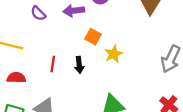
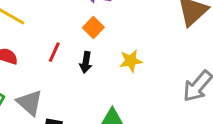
orange square: (93, 37) -> (93, 28), moved

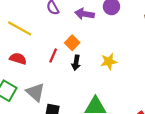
orange square: (93, 28) -> (72, 43), moved

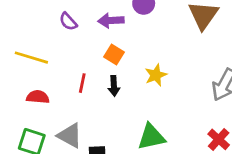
orange square: (72, 43) -> (114, 55), moved

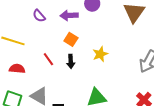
red line: (82, 83) -> (48, 59), turned -48

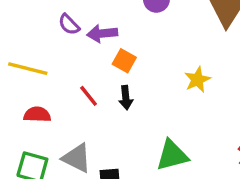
purple arrow: (69, 15) -> (102, 33), moved
yellow star: (100, 54) -> (197, 80), moved

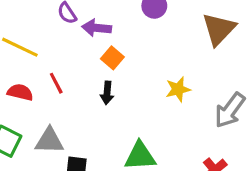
red line: (89, 96) -> (56, 83), moved
gray triangle: (77, 158) -> (49, 141), turned -36

